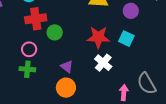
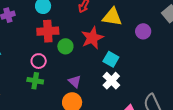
red star: (98, 37) -> (92, 38), moved, turned -30
cyan square: (126, 39) -> (111, 59), moved

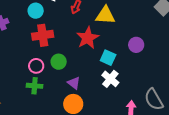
purple circle: (143, 31) -> (136, 45), moved
green circle: (65, 46) -> (59, 62), moved

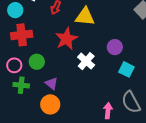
cyan square: (108, 58) -> (126, 69), moved
white cross: (110, 79) -> (86, 61), moved
green cross: (35, 86) -> (21, 85), moved

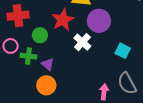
purple circle: (115, 47) -> (99, 21), moved, size x1.5
green circle: (37, 62) -> (40, 35), moved
green cross: (21, 85) -> (28, 56), moved

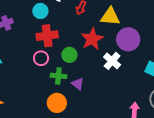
pink circle: (11, 46) -> (41, 58), moved
orange circle: (46, 85) -> (57, 103), moved

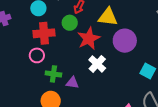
green circle: (69, 55) -> (70, 23), moved
white cross: (112, 61) -> (97, 64), moved
purple triangle: (78, 84) -> (72, 83), turned -32

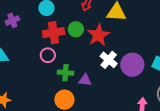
green circle: (70, 23) -> (76, 29), moved
purple circle: (125, 41) -> (132, 65), moved

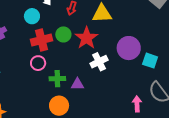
white cross: (109, 60) -> (99, 62), turned 30
purple circle: (132, 65) -> (129, 48), moved

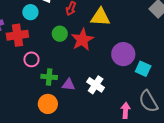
red cross: (42, 40) -> (17, 35), moved
white cross: (99, 62) -> (96, 85), moved, turned -36

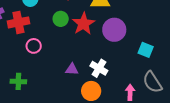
purple circle: (123, 54) -> (114, 30), moved
green cross: (49, 77) -> (18, 81), moved
orange circle: (48, 104) -> (91, 91), moved

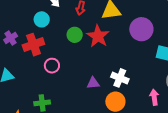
purple circle: (114, 30) -> (141, 29), moved

